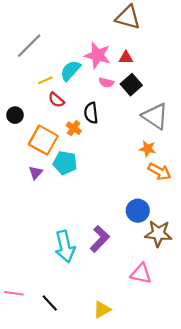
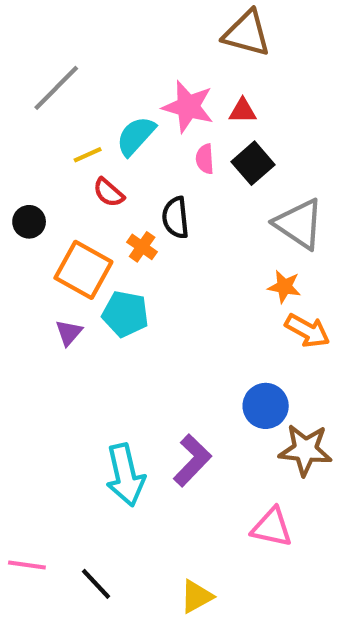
pink semicircle: (106, 82) -> (205, 159), turned 72

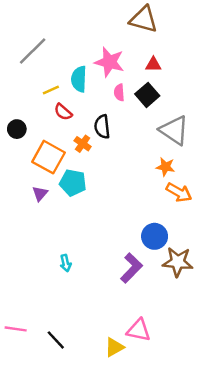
red triangle: (243, 111) -> (153, 64), moved
cyan semicircle: (136, 136) -> (79, 79), turned -40
purple L-shape: (192, 460) -> (131, 268), moved
cyan arrow: (125, 475) -> (66, 263), moved, size x0.5
pink triangle: (272, 527) -> (139, 330), moved

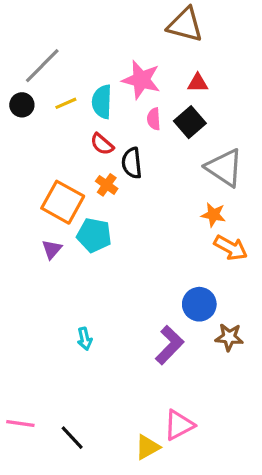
yellow line: (51, 90) -> (66, 103), moved
red semicircle: (63, 112) -> (102, 144), moved
black circle: (17, 129) -> (22, 105), moved
brown star: (178, 262) -> (229, 337), size x0.7
pink triangle: (139, 330) -> (179, 425), turned -40

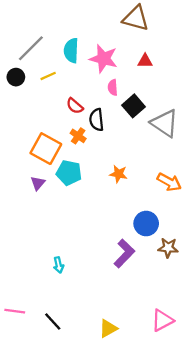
cyan semicircle: (102, 102) -> (71, 51), moved
black square: (190, 122) -> (133, 106), moved
orange star: (213, 215) -> (118, 174), moved
cyan arrow: (85, 339) -> (59, 265), moved
pink triangle: (179, 425) -> (162, 320), moved

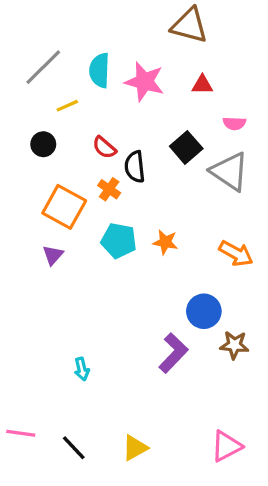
black circle: (16, 77) -> (43, 144), moved
pink semicircle: (113, 87) -> (234, 123), moved, turned -84
cyan pentagon: (69, 173) -> (119, 241), moved
yellow triangle: (108, 328) -> (135, 448), moved

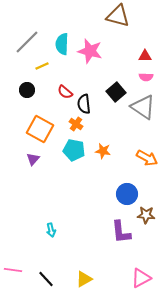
red triangle: (202, 85) -> (145, 56), moved
orange cross: (109, 189) -> (76, 124), moved
purple L-shape: (173, 353) -> (121, 232), moved, turned 130

